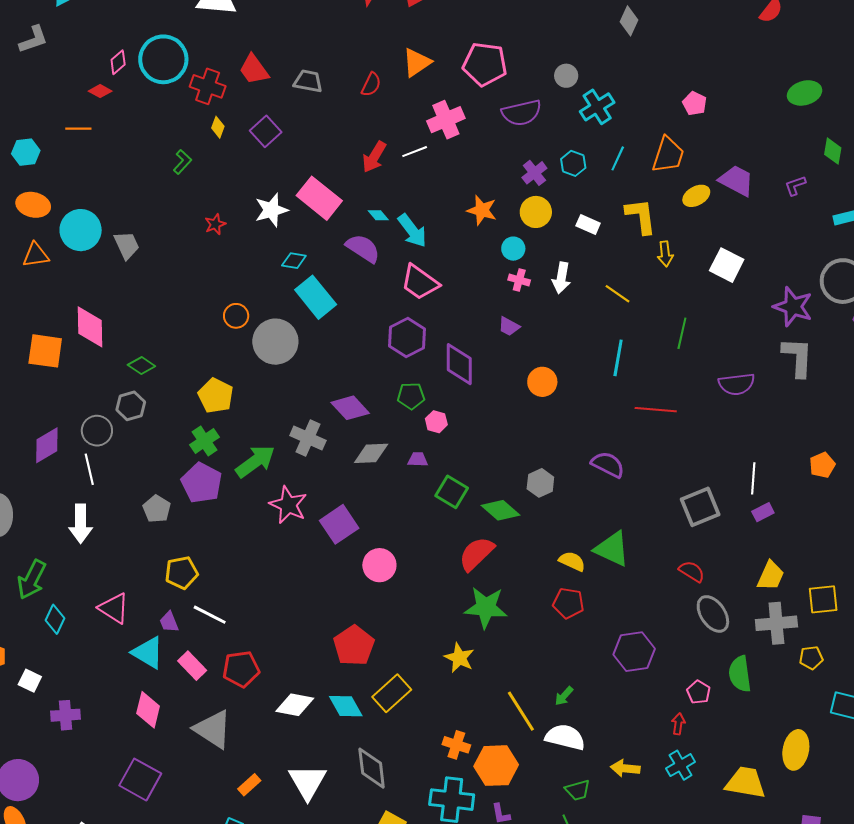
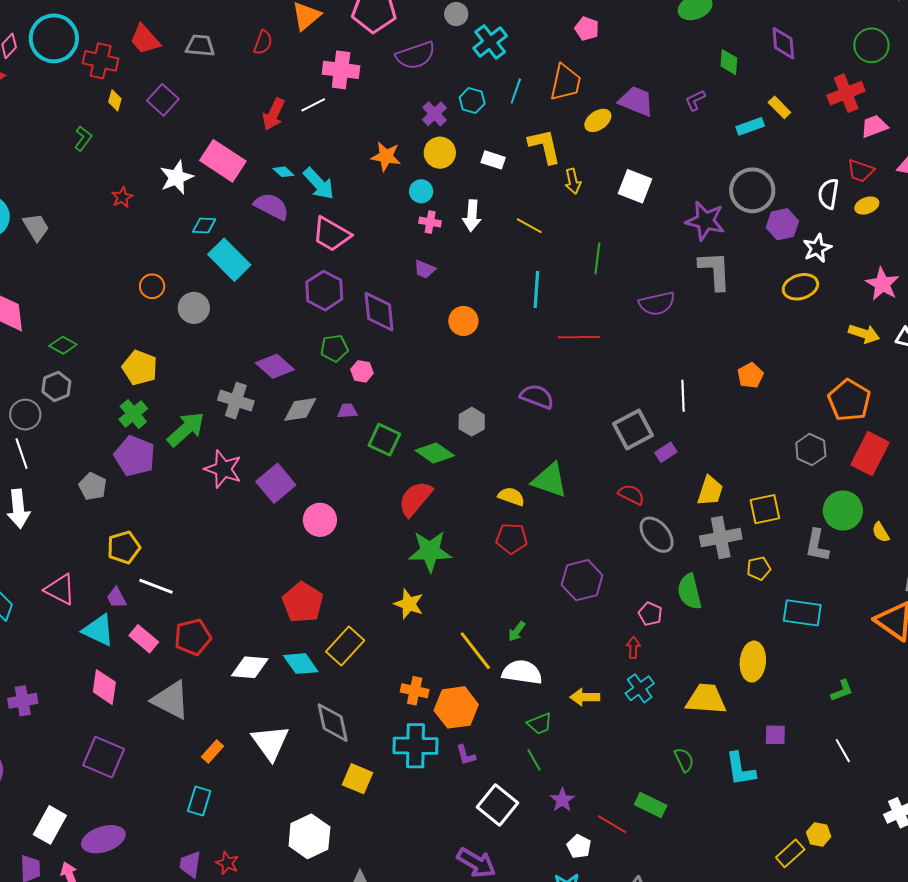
pink cross: (446, 120) -> (341, 70), turned 36
gray circle: (275, 342) -> (194, 308), size x0.7
purple rectangle: (763, 512) -> (666, 452), moved

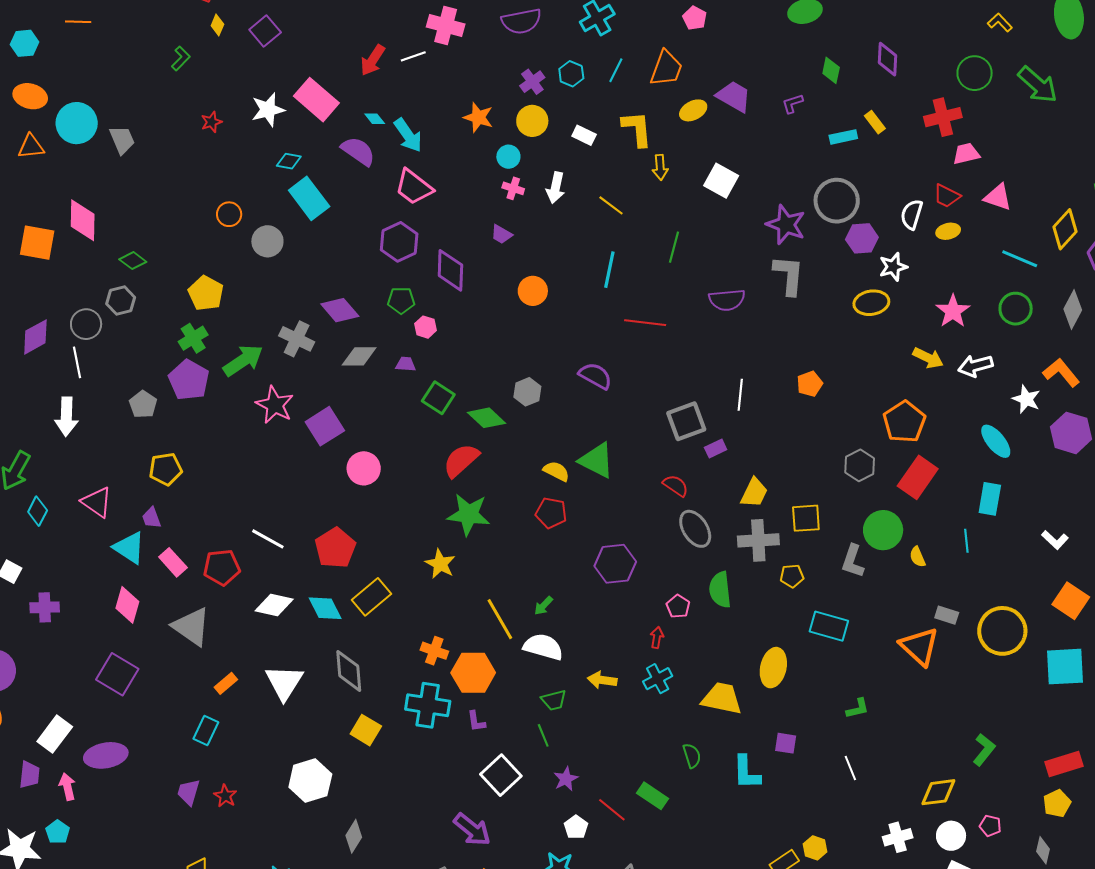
white line: (156, 586) -> (268, 539), moved

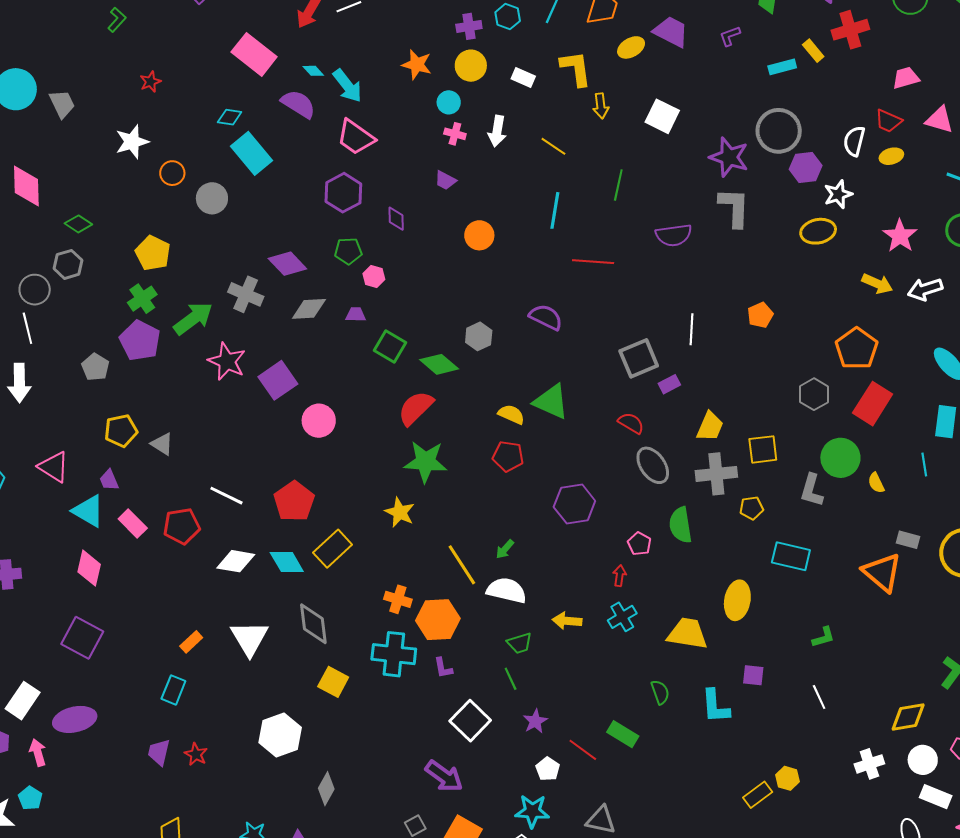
purple cross: (532, 82) -> (469, 26), turned 30
white star: (268, 110) -> (132, 142), moved
red cross: (943, 117) -> (850, 30), moved
purple diamond: (450, 270) -> (396, 219), size x0.6
gray triangle: (191, 627) -> (162, 444), moved, size x0.6

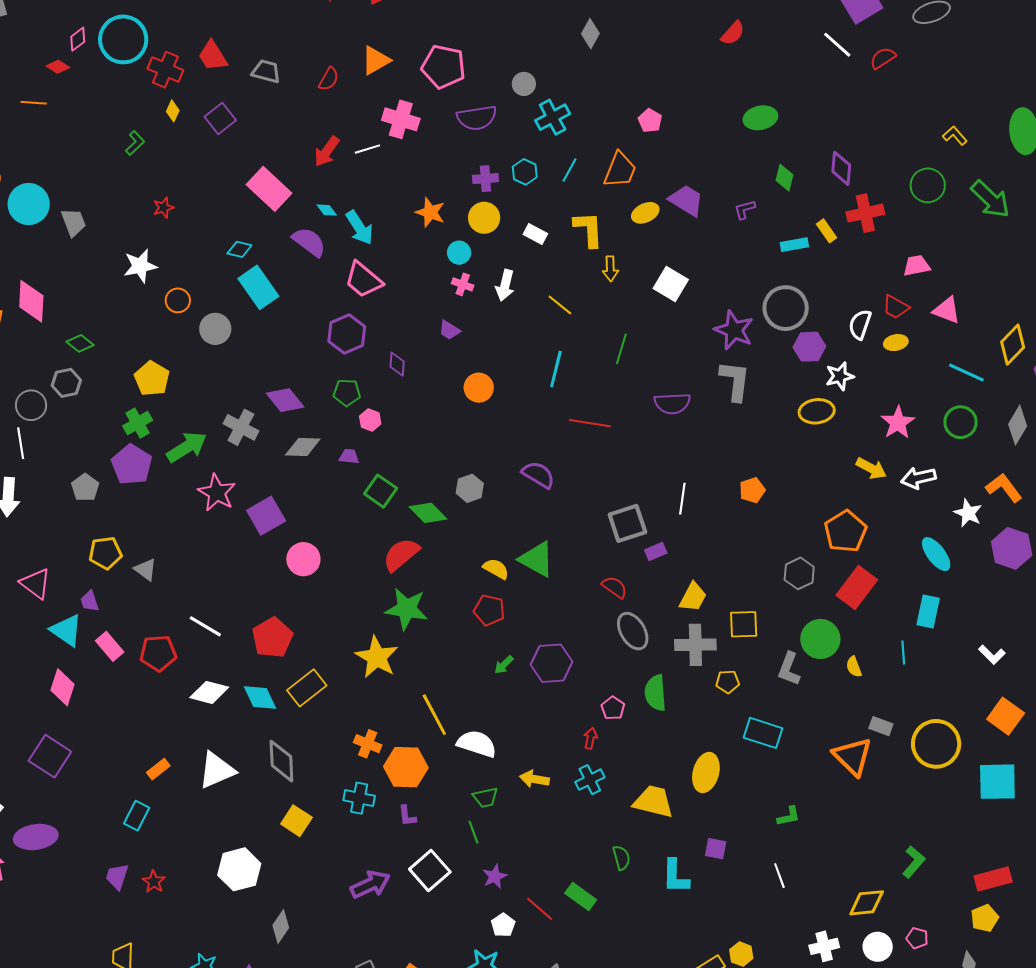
yellow star: (400, 512) -> (377, 657), size x1.4
green arrow: (505, 549) -> (504, 665), moved
white triangle: (249, 638) -> (217, 770), turned 33
cyan cross: (394, 654) -> (359, 798), size x0.7
purple arrow: (444, 776) -> (370, 884), moved, turned -66

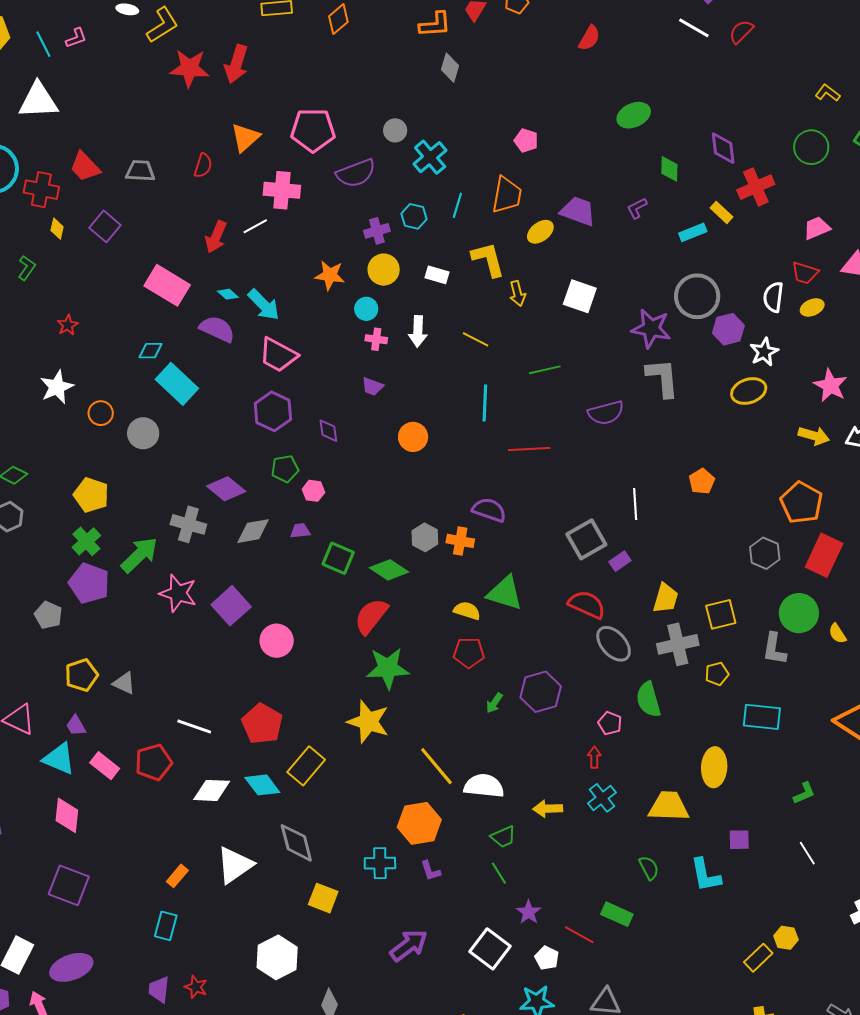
green line: (621, 349) -> (545, 370), turned 72
red semicircle: (615, 587) -> (587, 604), size x1.4
orange cross: (368, 744) -> (460, 541), moved
white square: (430, 870) -> (490, 949), moved

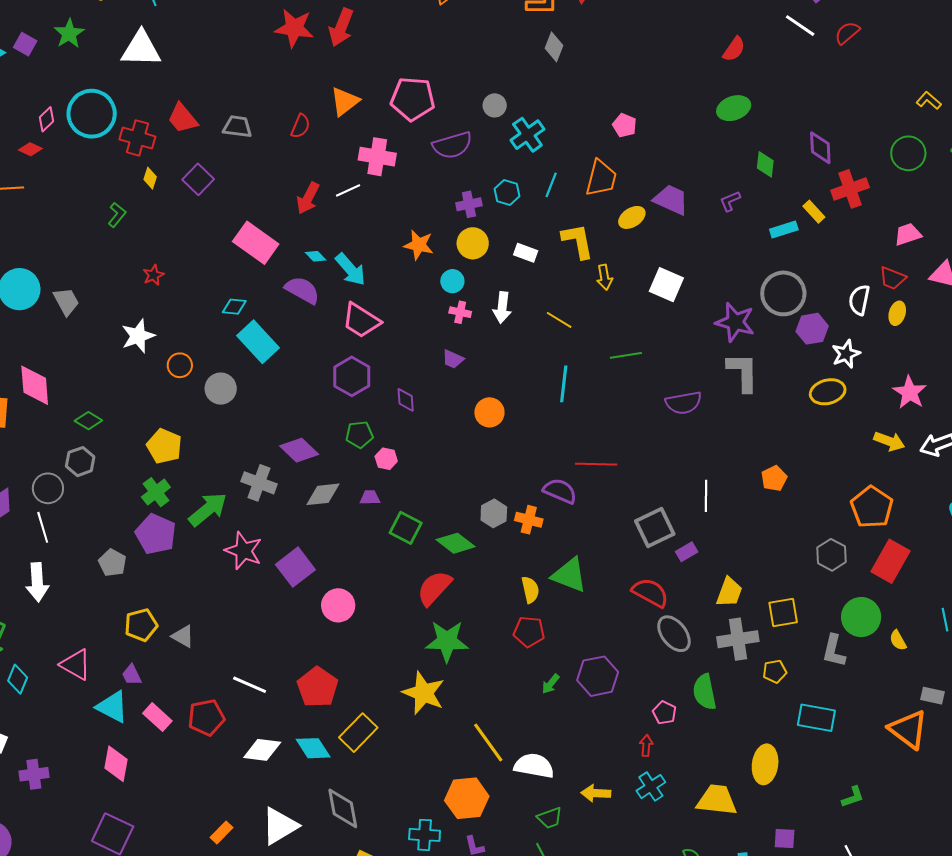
red semicircle: (589, 38) -> (734, 49), moved
yellow ellipse: (812, 307) -> (897, 313), turned -55
red line: (529, 449) -> (596, 464), moved
yellow semicircle: (467, 611) -> (530, 590), turned 56

